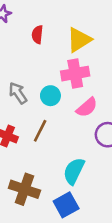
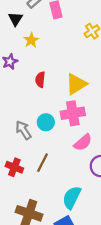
cyan circle: (50, 96) -> (46, 122), moved

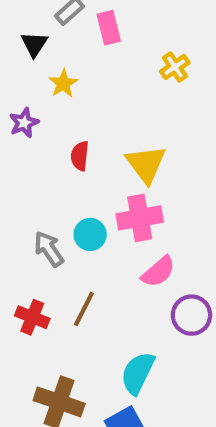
yellow triangle: (76, 84) -> (146, 164), turned -35

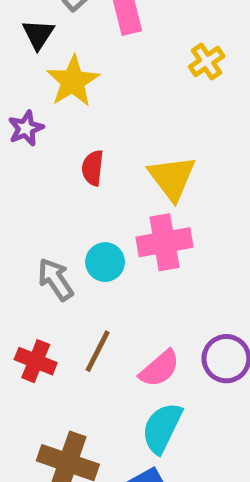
yellow star: (63, 83) -> (73, 81), size x1.5
pink semicircle: (158, 272) -> (160, 369), moved

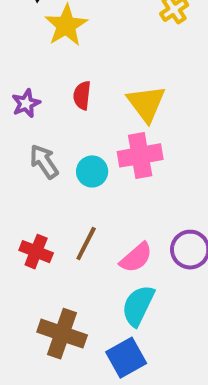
purple star: (26, 128) -> (26, 103), moved
gray arrow: (56, 279) -> (44, 161), moved

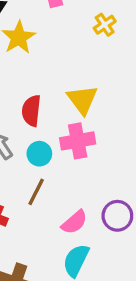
red semicircle: (82, 95) -> (31, 111), moved, size x1.4
brown line: (86, 244) -> (36, 192), moved

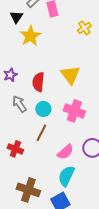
pink cross: (78, 141) -> (74, 111), moved, turned 30

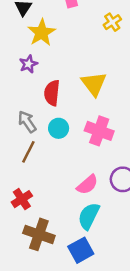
purple star: (10, 75) -> (28, 64), moved
brown line: (41, 133) -> (28, 152), moved
red cross: (15, 149) -> (22, 199), moved, turned 35

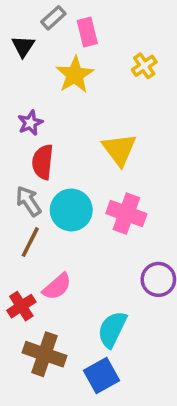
yellow star: (42, 33) -> (75, 75), moved
red semicircle: (52, 93) -> (43, 162), moved
cyan circle: (59, 128) -> (71, 210), size x1.5
pink semicircle: (87, 185) -> (57, 287), moved

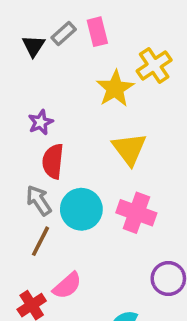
gray rectangle: (53, 18) -> (64, 33), moved
yellow cross: (144, 66) -> (154, 65), size x1.4
yellow star: (75, 75) -> (115, 89), moved

